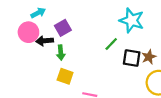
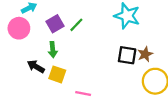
black arrow: (45, 41) -> (36, 67), moved, turned 35
green line: (111, 44) -> (76, 25), moved

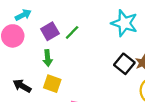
black square: (127, 55) -> (124, 64), turned 30
black arrow: (36, 67) -> (22, 86), moved

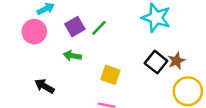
green arrow: (48, 58) -> (72, 56), turned 105
yellow square: (52, 84) -> (110, 75), moved

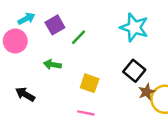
purple square: (75, 27) -> (55, 25), moved
brown star: (176, 61) -> (147, 92), moved

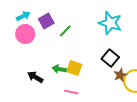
pink circle: (15, 41) -> (25, 34), moved
green arrow: (52, 65) -> (59, 69), moved
black arrow: (25, 94) -> (35, 77), moved

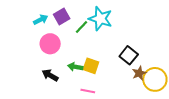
cyan arrow: (23, 16) -> (41, 20), moved
cyan star: (110, 23) -> (100, 19), moved
pink circle: (25, 34) -> (50, 44), moved

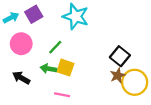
green line: (82, 27) -> (55, 47), moved
black square: (129, 55) -> (120, 56), moved

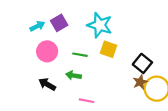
green line: (55, 47) -> (80, 55), turned 56
yellow square: (65, 68) -> (108, 49), moved

